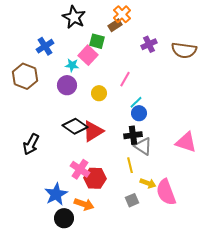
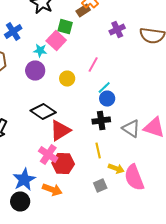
red triangle: (93, 131) -> (60, 130), moved
gray triangle: (143, 146) -> (131, 128), moved
black circle: (64, 218) -> (20, 202), moved

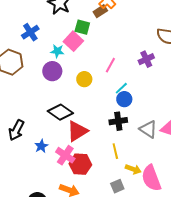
purple cross: (117, 30) -> (146, 59), moved
blue star: (24, 180) -> (41, 146), moved, size x0.6

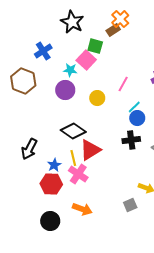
yellow line: (115, 151) -> (73, 158), moved
red hexagon: (80, 164) -> (51, 184), moved

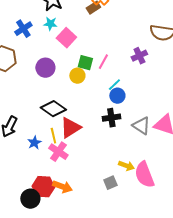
green square: (95, 46) -> (85, 63), moved
cyan star: (70, 70) -> (50, 24), moved
red hexagon: (51, 184) -> (43, 187), moved

